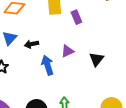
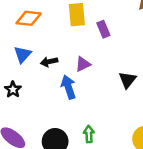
purple triangle: (67, 51) -> (83, 64), moved

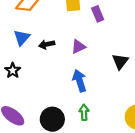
blue arrow: (68, 87) -> (80, 81), moved

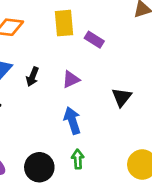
purple rectangle: (98, 14) -> (94, 40), turned -35
black arrow: (47, 44) -> (32, 77), turned -56

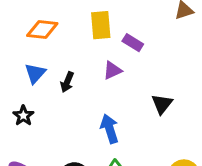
purple triangle: (71, 79) -> (112, 70), moved

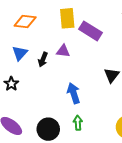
purple rectangle: (133, 43) -> (90, 31), size x1.5
purple triangle: (112, 70) -> (63, 51), moved, turned 32

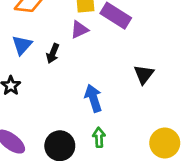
purple triangle: (63, 51) -> (79, 30), moved, turned -32

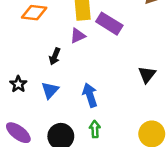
blue triangle: (22, 45) -> (50, 90), moved
black triangle: (144, 74) -> (147, 74), moved

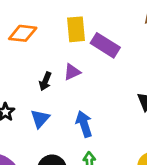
purple triangle: (78, 36) -> (72, 72), moved

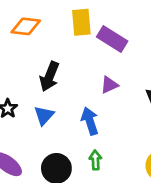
purple triangle: (72, 72) -> (109, 85), moved
black arrow: (45, 81) -> (49, 77), size x1.5

